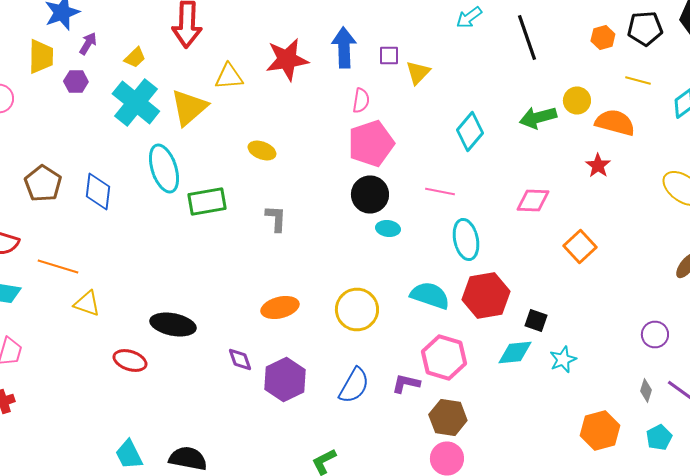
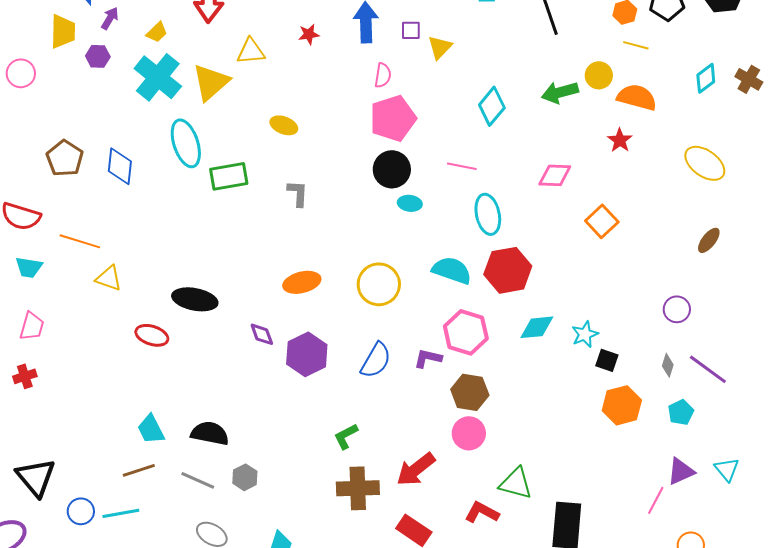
red star: (287, 60) -> (309, 34), size x0.5
yellow line: (638, 80) -> (636, 45), moved
black square: (536, 320) -> (607, 360), moved

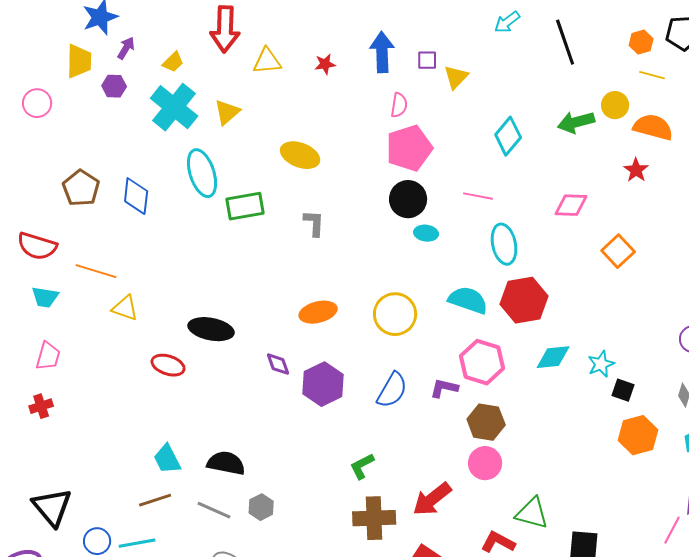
yellow triangle: (251, 51) -> (267, 61), moved
yellow triangle: (211, 82) -> (227, 112), size x0.7
yellow ellipse: (284, 125) -> (300, 155), size x1.4

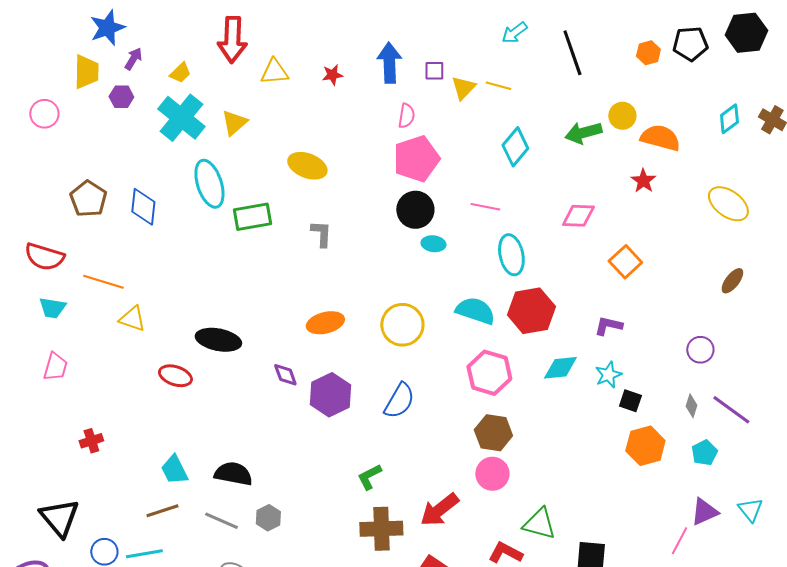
yellow line: (652, 75) -> (498, 86), moved
purple L-shape: (444, 388) -> (608, 326), moved
red cross: (41, 406) -> (91, 441), moved

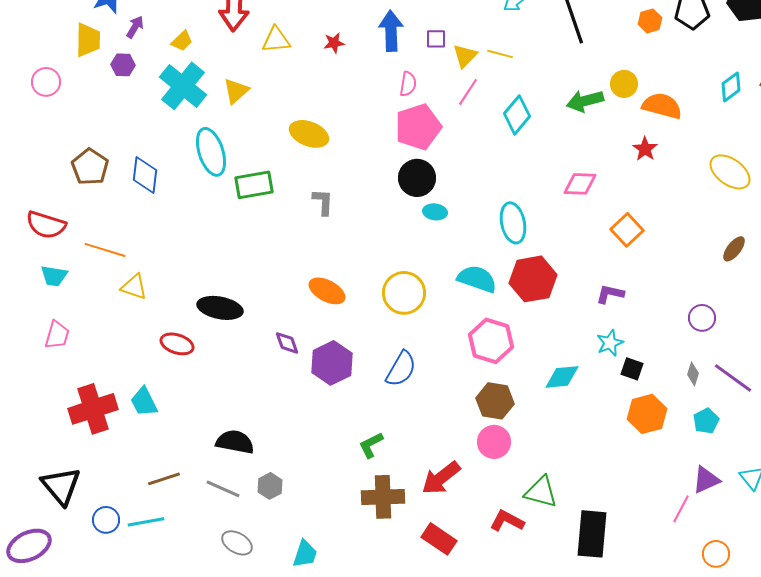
pink line: (485, 207) -> (468, 92), moved, turned -68
orange ellipse: (325, 323) -> (327, 291), turned 42
cyan diamond: (560, 368) -> (562, 377), moved
red cross: (91, 441) -> (93, 409), size x2.0
cyan trapezoid: (174, 470) -> (144, 402), moved

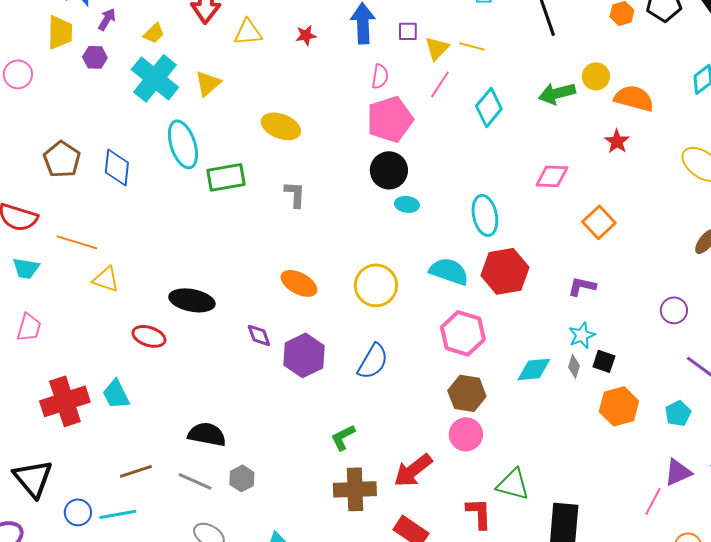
gray diamond: (693, 374) -> (574, 366), moved
red L-shape: (507, 521) -> (479, 513), turned 60

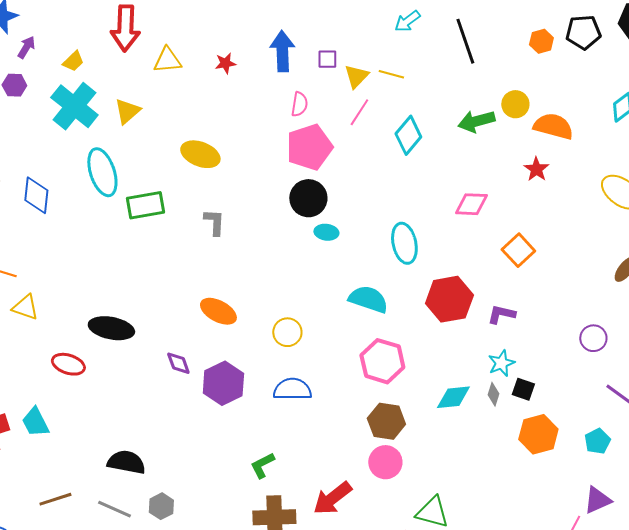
red hexagon: (505, 271) -> (449, 299), moved
yellow circle: (376, 285) -> (287, 332), moved, size x0.7
blue semicircle: (373, 361) -> (292, 389), turned -120

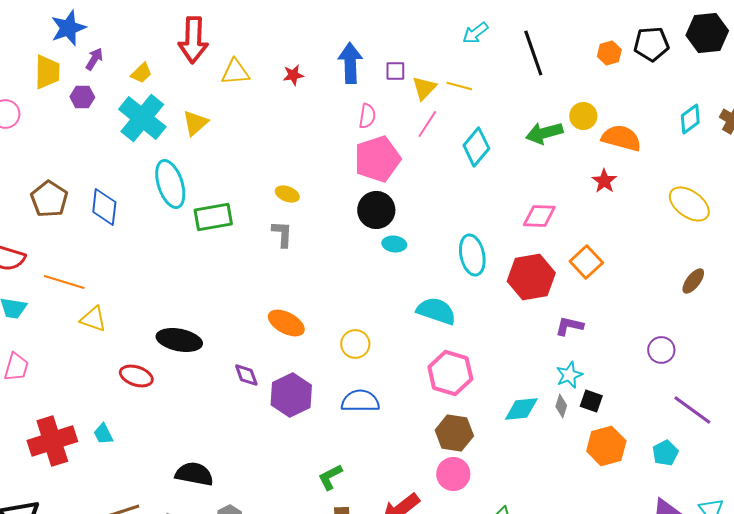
yellow ellipse: (200, 154) -> (287, 194), moved, size x0.6
red hexagon: (449, 299) -> (531, 277), moved
cyan trapezoid: (35, 422) -> (103, 434), size x0.7

